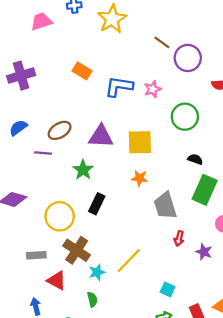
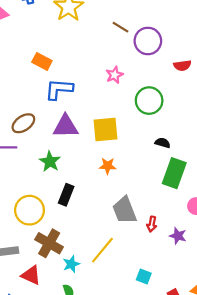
blue L-shape: (119, 87) -> (59, 89), moved
gray trapezoid: (165, 206) -> (124, 210), moved

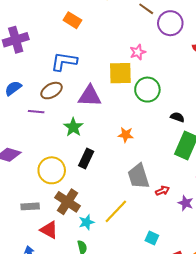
orange rectangle: (42, 61) -> (72, 20), moved
blue L-shape: (59, 89) -> (64, 61), moved
green circle: (149, 101) -> (147, 90), moved
yellow square: (105, 130) -> (120, 73), moved
red arrow: (152, 224) -> (162, 191), turned -128

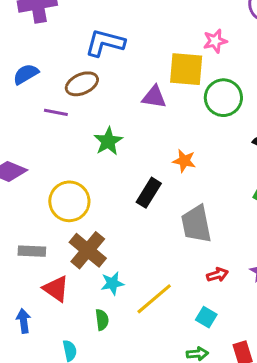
purple triangle: (90, 96) -> (154, 97), moved, size x0.7
black rectangle: (86, 159) -> (149, 193), moved
red arrow: (162, 191) -> (217, 275), moved
yellow line: (116, 211) -> (154, 299), moved

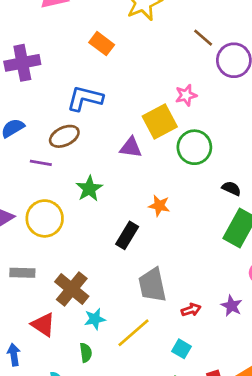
yellow square: (186, 69) -> (160, 121), turned -32
yellow circle: (69, 201) -> (45, 218), moved
gray trapezoid: (196, 224) -> (152, 285), moved
gray rectangle: (32, 251) -> (22, 273), moved

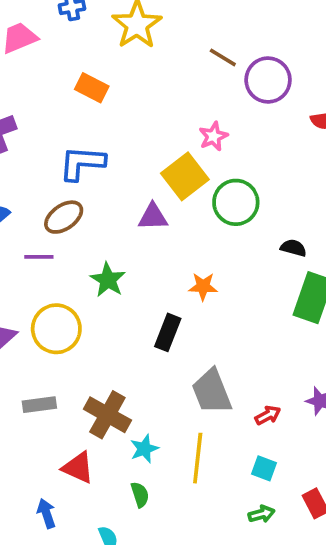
yellow line: (133, 333) -> (198, 458), turned -33

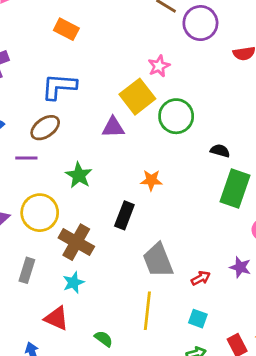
gray rectangle: (39, 405) -> (27, 270), turned -65
brown cross: (107, 415) -> (76, 242), moved
cyan star: (144, 449) -> (73, 282), moved
green semicircle: (140, 495) -> (104, 339), turned -36

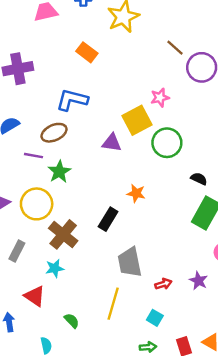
green star: (79, 175) -> (59, 172), moved

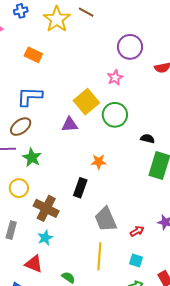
brown line: (175, 48) -> (86, 12), moved
pink star: (160, 98) -> (115, 78), moved
yellow circle: (37, 204) -> (19, 188), size x0.7

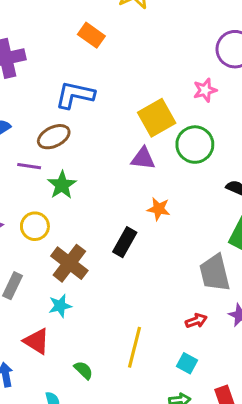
purple triangle: (70, 124) -> (143, 158), moved
gray trapezoid: (106, 219) -> (215, 273), moved

